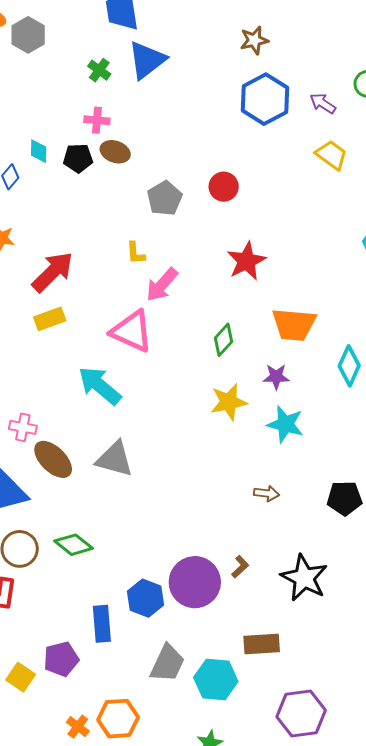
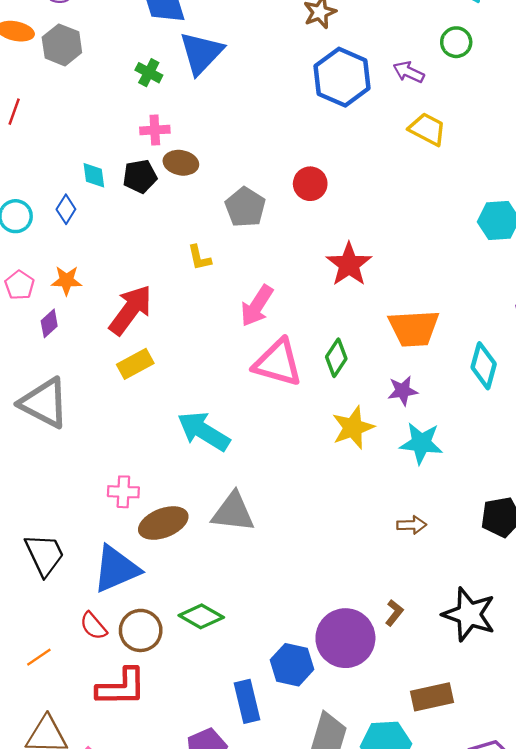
yellow L-shape: (136, 253) -> (199, 258), moved
pink triangle: (132, 331) -> (278, 363), moved
brown ellipse: (53, 459) -> (163, 523), turned -57

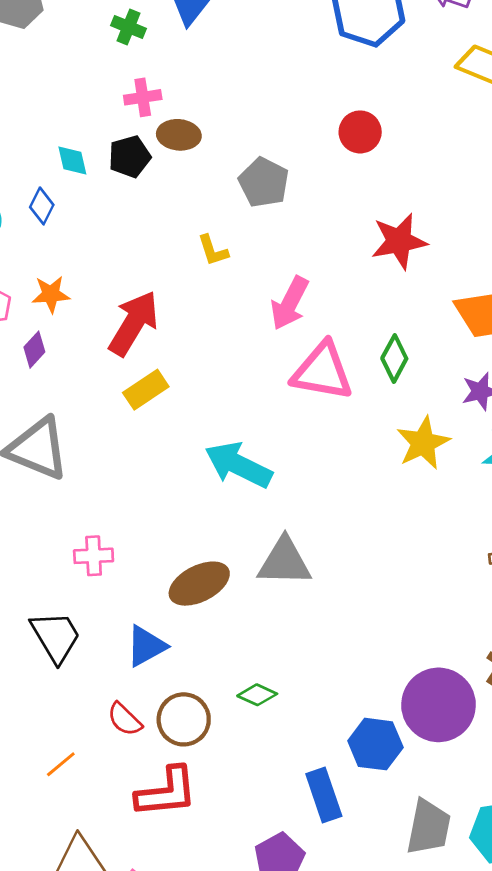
red circle: (310, 184) -> (360, 132), moved
red star: (349, 264) -> (399, 241), turned 30
pink cross: (123, 492) -> (94, 556), moved
blue triangle: (116, 569) -> (146, 646), size x0.7
green diamond: (201, 616) -> (257, 695), size x0.7

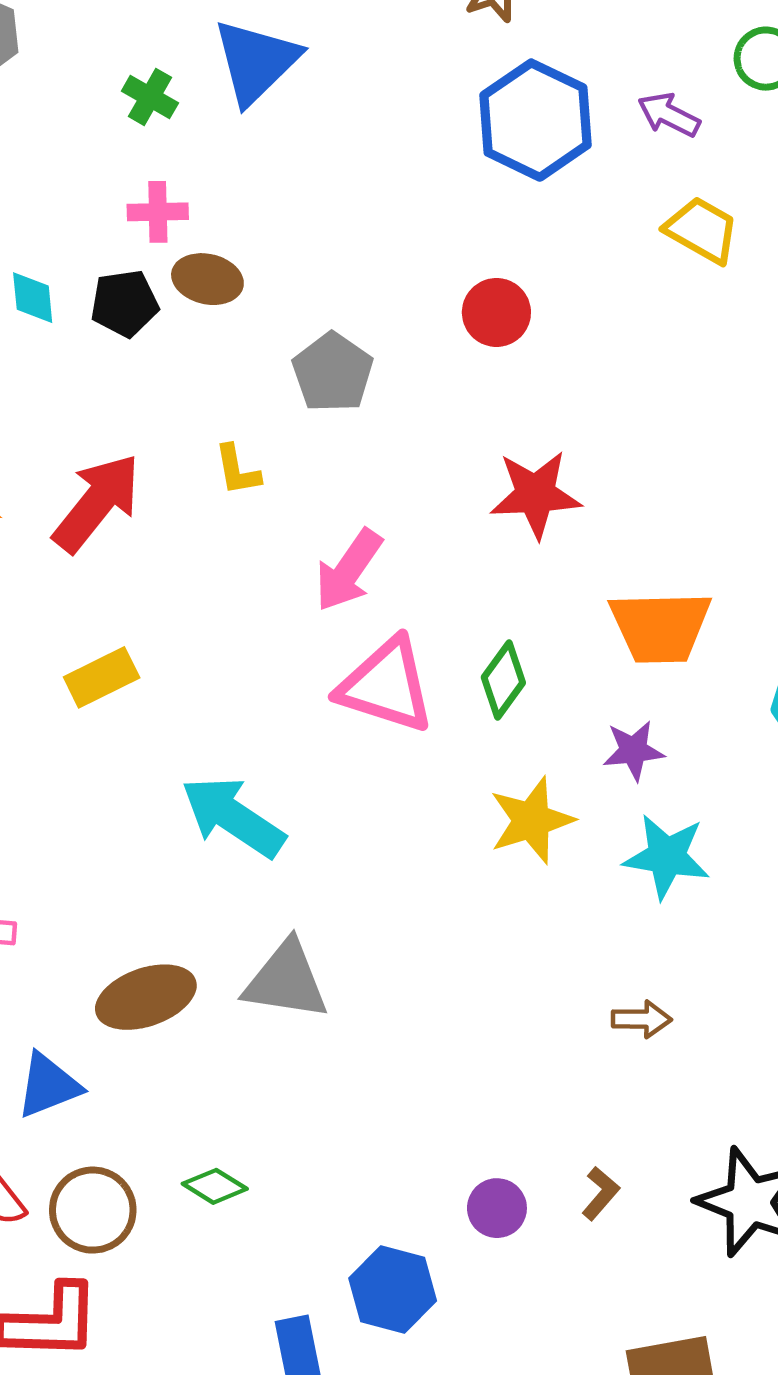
red arrow: (134, 323) -> (97, 503), moved
purple circle: (439, 705) -> (497, 1208), moved, size x0.5

